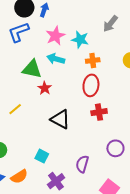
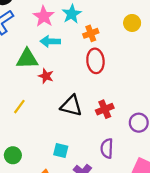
cyan star: (80, 40) -> (72, 14), turned -30
red cross: (99, 112) -> (105, 109), moved

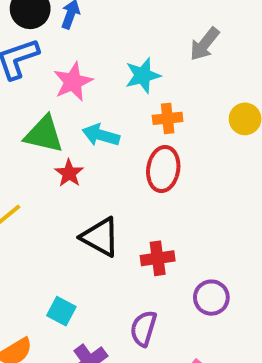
pink star: (44, 16) -> (73, 82), moved
cyan arrow: (50, 41) -> (101, 135), moved

